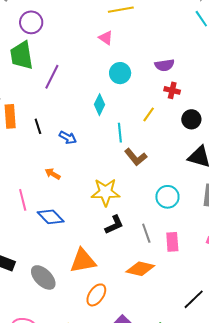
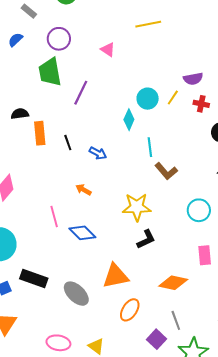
pink triangle: (106, 38) -> (108, 50), moved
cyan circle: (120, 73) -> (148, 99), moved
yellow line: (149, 114) -> (173, 97), moved
gray line: (146, 233) -> (176, 320), moved

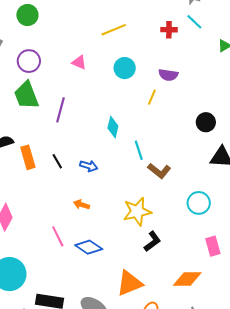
purple semicircle: (193, 79) -> (168, 75), turned 30
cyan circle: (148, 99) -> (125, 68), moved
red cross: (201, 104) -> (169, 30), moved

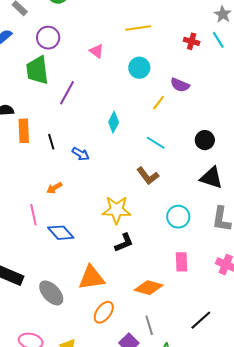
cyan line: (139, 150) -> (156, 143), moved, turned -54
orange arrow: (82, 205) -> (54, 188), moved, turned -63

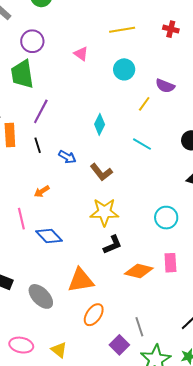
red cross: (192, 41) -> (171, 29), moved
purple line: (67, 93) -> (41, 111), moved
brown L-shape: (148, 176) -> (101, 172), moved
orange diamond: (149, 288) -> (139, 271), moved

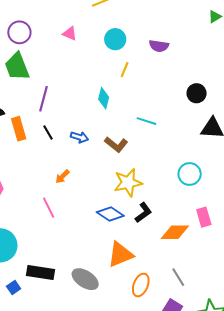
yellow line: (144, 104) -> (125, 70), moved
cyan line: (142, 144) -> (146, 121), moved
blue diamond: (49, 236) -> (110, 214), moved
gray line: (139, 327) -> (178, 277), moved

